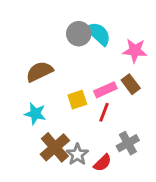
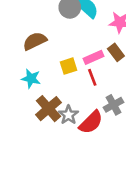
red line: (104, 112) -> (92, 77), turned -42
red semicircle: (103, 163) -> (91, 122), size x1.5

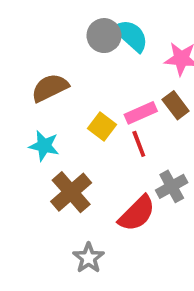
yellow square: (68, 66) -> (102, 126), turned -35
gray star: (68, 115) -> (89, 258), moved

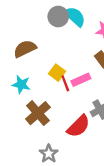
pink rectangle: (141, 113) -> (81, 80), moved
red line: (139, 144) -> (65, 83), moved

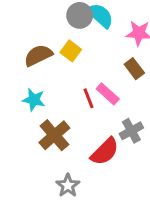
yellow square: (57, 73) -> (71, 51), moved
pink rectangle: (81, 80) -> (108, 94), turned 66

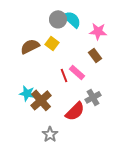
cyan star: (34, 100) -> (27, 93), moved

